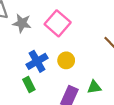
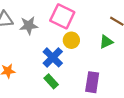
yellow circle: (66, 60) -> (71, 40), moved
green triangle: (94, 87) -> (106, 42), moved

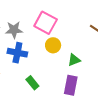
green triangle: (106, 42) -> (74, 60), moved
blue cross: (53, 57) -> (17, 53), moved, turned -36

